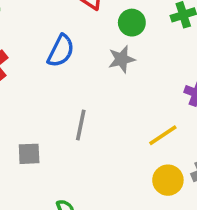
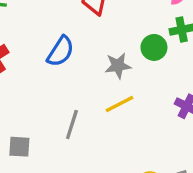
green circle: (132, 23) -> (154, 47), moved
yellow line: (163, 135) -> (120, 104), moved

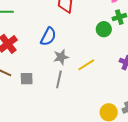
gray star: (118, 66) -> (61, 57), moved
gray square: (19, 147) -> (27, 79), moved

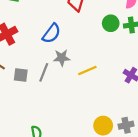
green circle: (104, 29) -> (111, 23), moved
gray line: (59, 79) -> (44, 72), moved

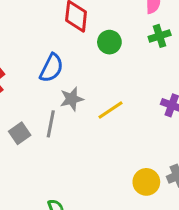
green circle: (111, 23) -> (109, 42), moved
gray square: (21, 75) -> (20, 133), turned -32

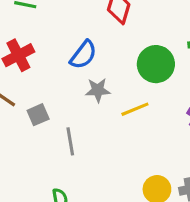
green circle: (109, 42) -> (156, 64), moved, size x1.5
gray line: (51, 124) -> (70, 141), moved, turned -32

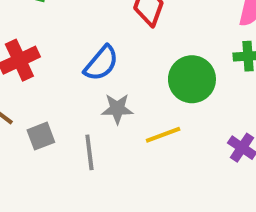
gray line: (70, 141) -> (89, 152), moved

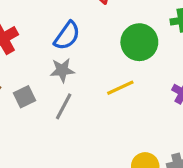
gray star: (117, 109) -> (62, 70), moved
gray line: (89, 152) -> (64, 106), turned 40

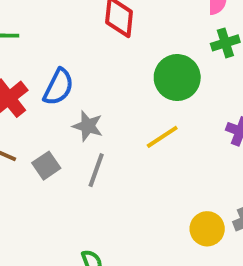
blue semicircle: (67, 36) -> (58, 87), moved
gray star: (62, 70) -> (88, 126), turned 30

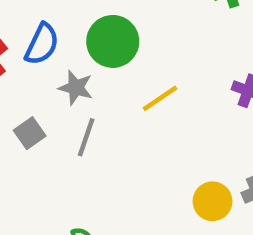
green circle: (177, 78) -> (113, 41), moved

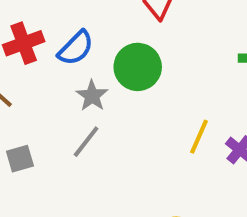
yellow line: (160, 98) -> (199, 137), moved, turned -51
gray square: (30, 133) -> (20, 159), moved

